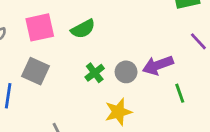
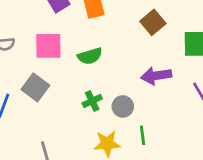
purple arrow: (158, 65) -> (156, 76), moved
green line: (180, 93) -> (143, 135), moved

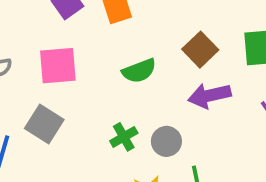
brown square: (153, 22) -> (200, 50), moved
green semicircle: (90, 56) -> (139, 71), moved

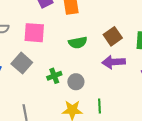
green cross: (124, 137) -> (54, 76), moved
gray circle: (166, 141) -> (76, 82), moved

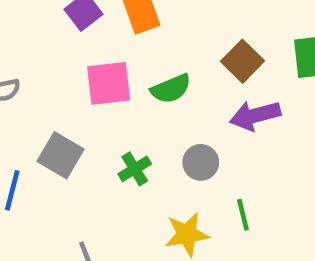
pink square: (34, 33) -> (109, 83), moved
gray circle: (76, 82) -> (201, 162), moved

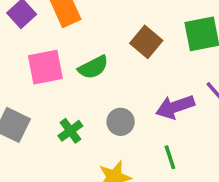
purple arrow: (255, 115) -> (175, 107), moved
green line: (243, 215) -> (170, 157), moved

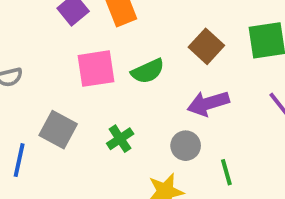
purple arrow: (175, 107) -> (208, 103), moved
gray circle: (121, 122) -> (186, 146), moved

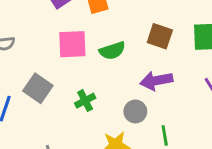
brown square: (206, 46) -> (160, 36), turned -30

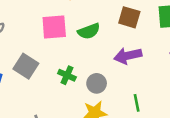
green cross: (85, 101) -> (67, 75), turned -36
gray circle: (135, 111) -> (97, 83), moved

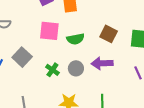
gray circle: (97, 83) -> (76, 68), moved

